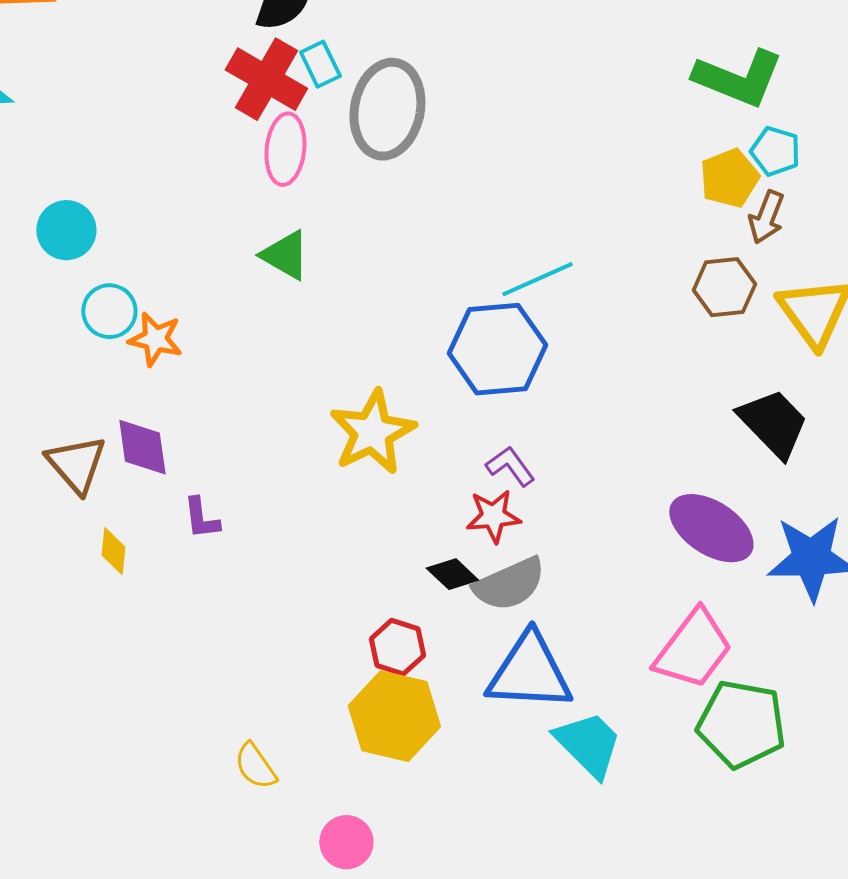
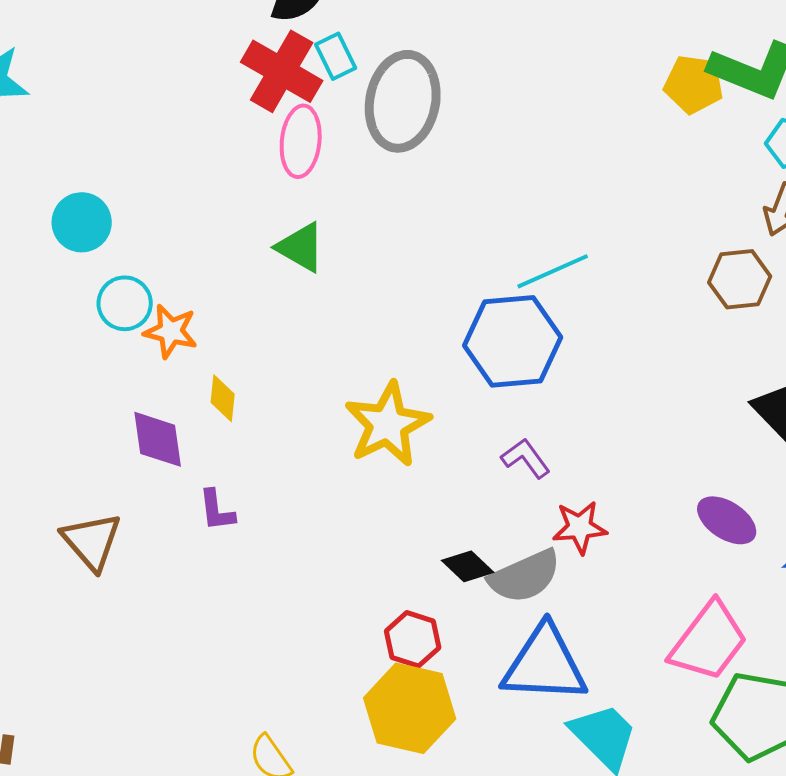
yellow pentagon: (729, 178) -> (694, 84), moved, turned 30
brown triangle: (76, 464) -> (92, 541), moved
red star: (493, 516) -> (580, 527), moved
purple ellipse: (711, 528) -> (727, 520), size x0.7
yellow diamond: (113, 551) -> (223, 398), moved

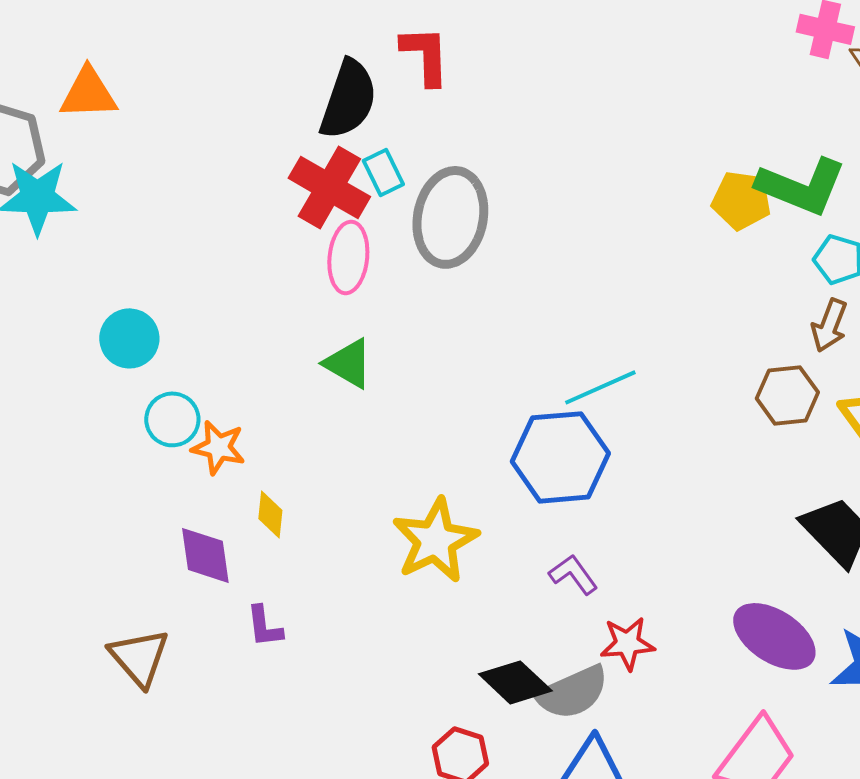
purple ellipse: (727, 520) -> (774, 636), size x1.4
black diamond: (468, 566) -> (515, 682), size x1.4

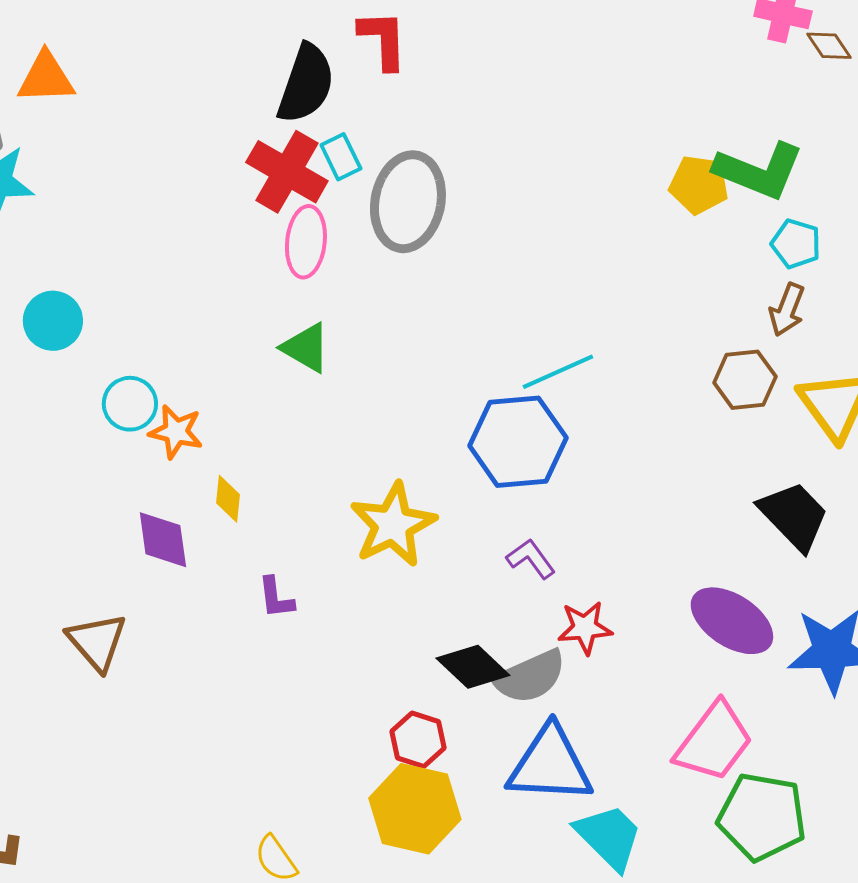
cyan circle: (129, 338) -> (53, 321), moved
purple L-shape: (264, 626) -> (276, 598), moved

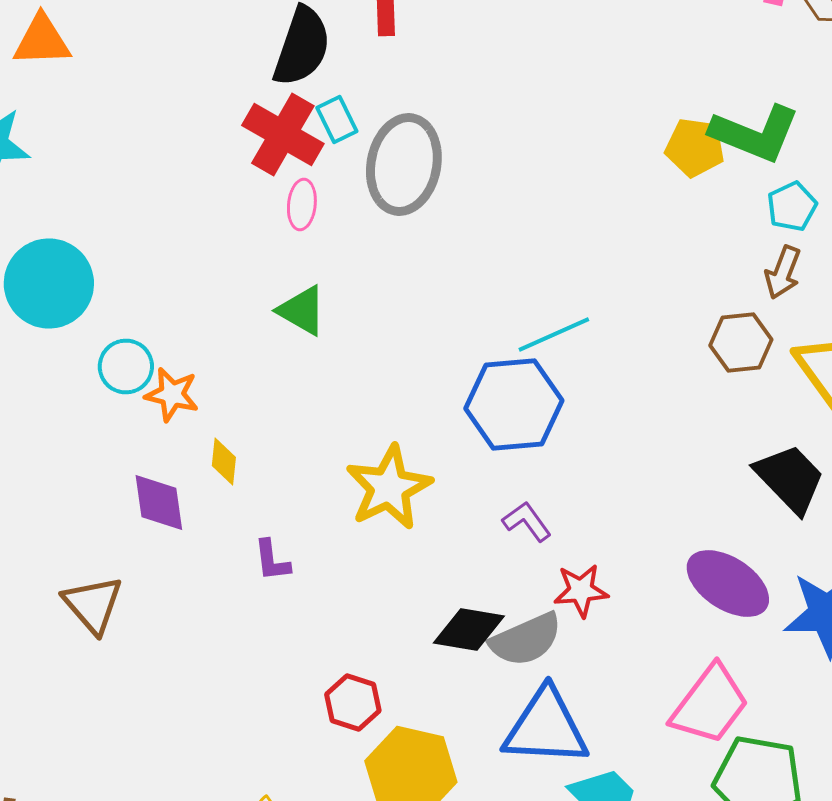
pink ellipse: (306, 242) -> (302, 204), size x0.7
cyan pentagon: (796, 244) -> (792, 206), turned 30
cyan circle: (53, 321) -> (49, 284), size x1.5
black diamond: (473, 667) -> (469, 630), turned -34
red hexagon: (418, 740) -> (353, 702), moved

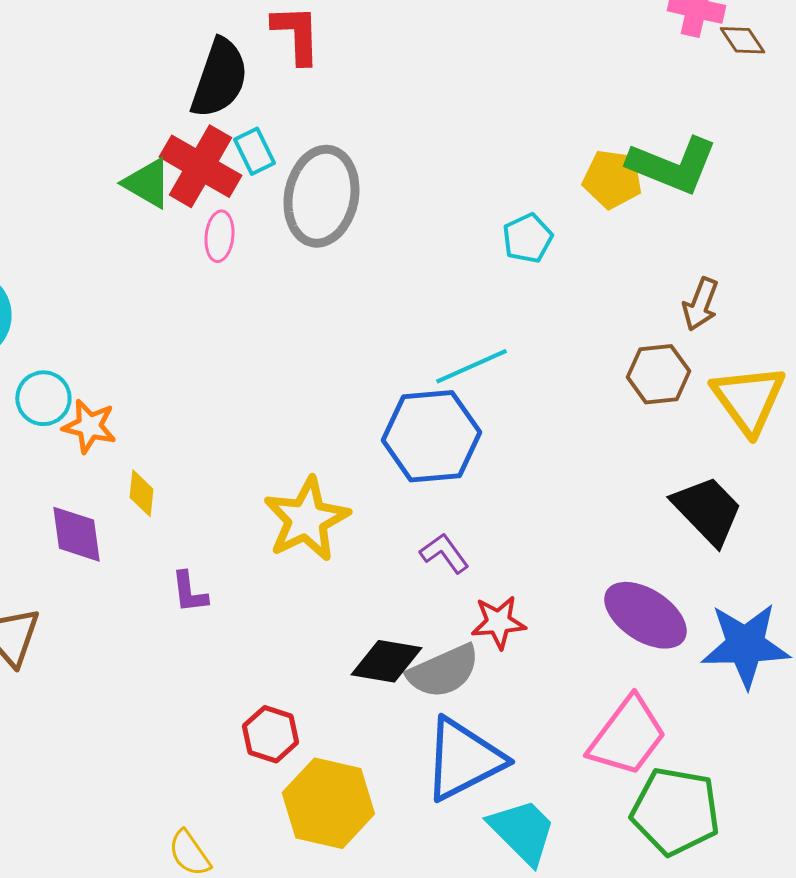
cyan pentagon: (792, 206) -> (527, 238), moved
green triangle: (302, 310) -> (147, 183), moved
blue triangle: (546, 728) -> (463, 759), turned -30

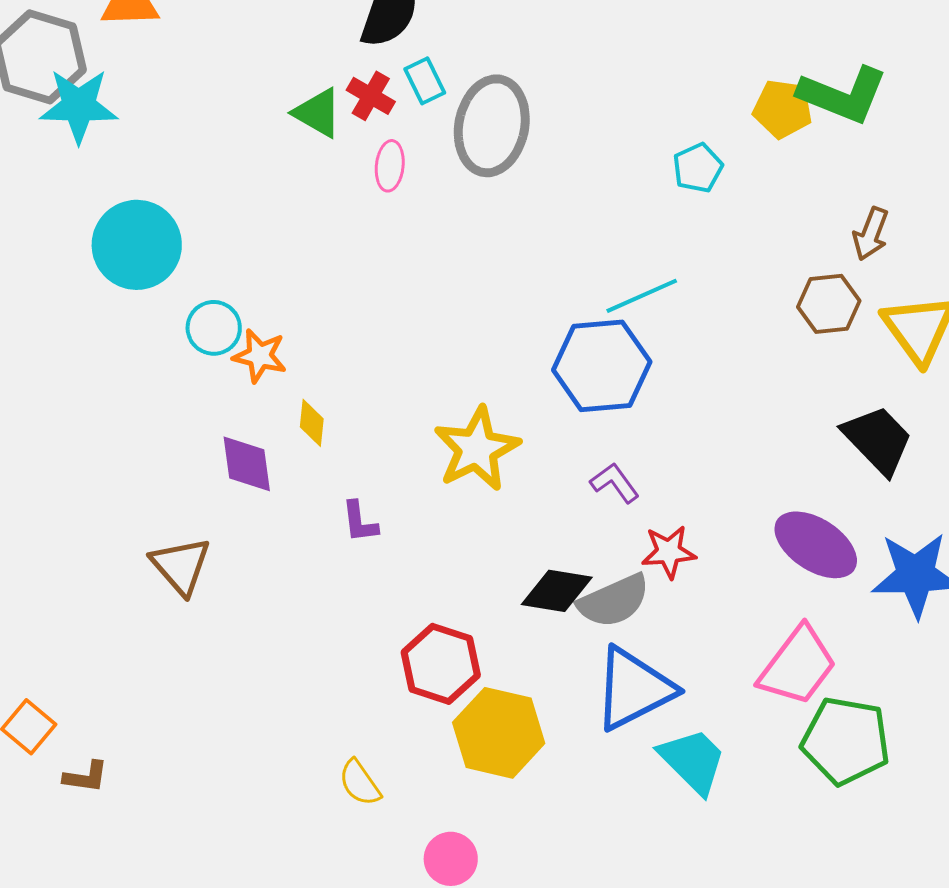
red cross: (200, 166) -> (371, 96), size x0.6
red hexagon: (270, 734) -> (441, 664), size x1.4

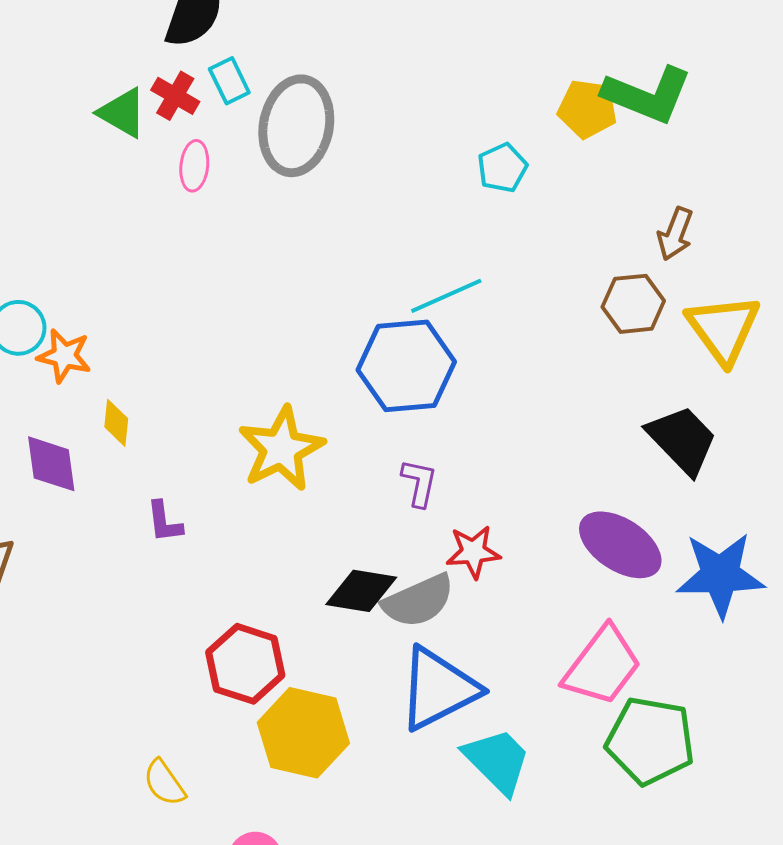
purple L-shape: (615, 483) -> (419, 483), turned 48

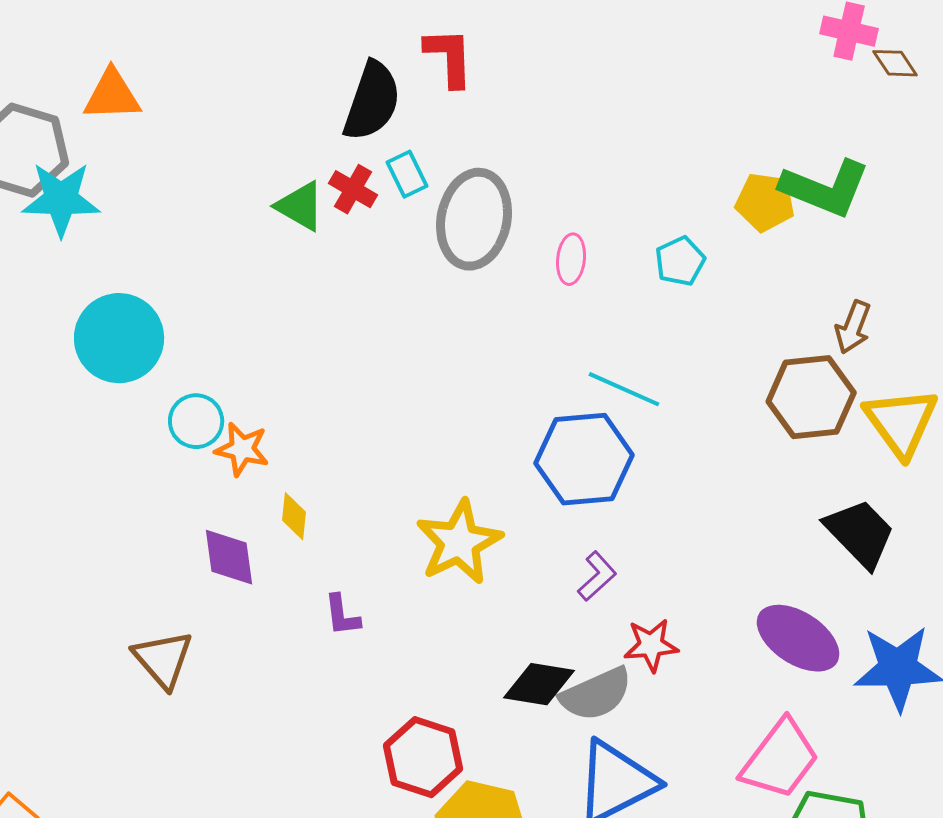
pink ellipse: (194, 166) -> (571, 259), moved
cyan line: (446, 296) -> (624, 389), turned 48
brown hexagon: (633, 304) -> (811, 397), size x1.4
purple L-shape: (419, 483) -> (597, 576), turned 36

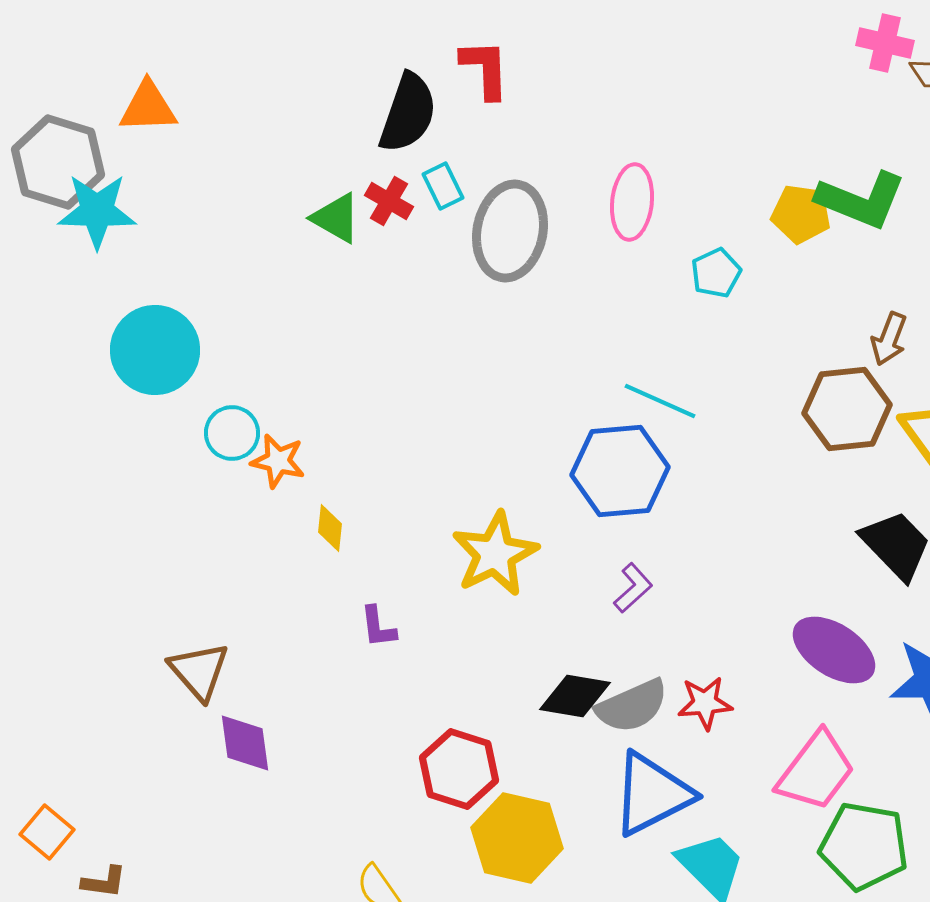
pink ellipse: (571, 259) -> (632, 202), moved, size x1.5
purple diamond: (229, 557) -> (245, 743), moved
red star: (651, 645) -> (705, 703), moved

